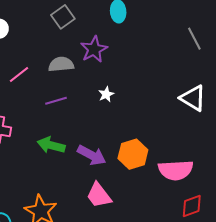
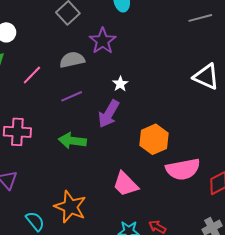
gray line: (194, 39) -> (200, 18), turned -70
purple arrow: (92, 155) -> (109, 114), moved, turned 100
pink semicircle: (176, 170) -> (183, 169), moved

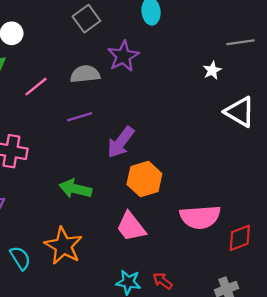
white star: (120, 84) -> (212, 70), moved
orange hexagon: (154, 139) -> (144, 179), moved
green arrow: (72, 141) -> (75, 189), moved

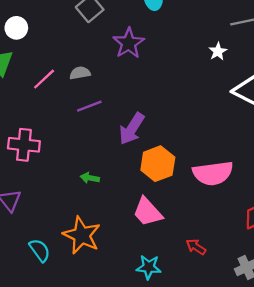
gray semicircle: (85, 74) -> (80, 73), moved, size x0.7
green arrow: (75, 189) -> (90, 178), size x0.6
pink semicircle: (200, 217) -> (213, 173), moved
red arrow: (163, 281) -> (196, 247), moved

